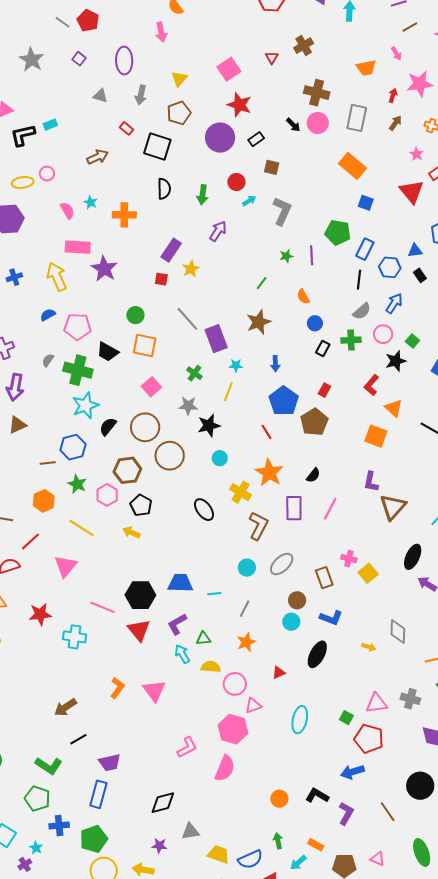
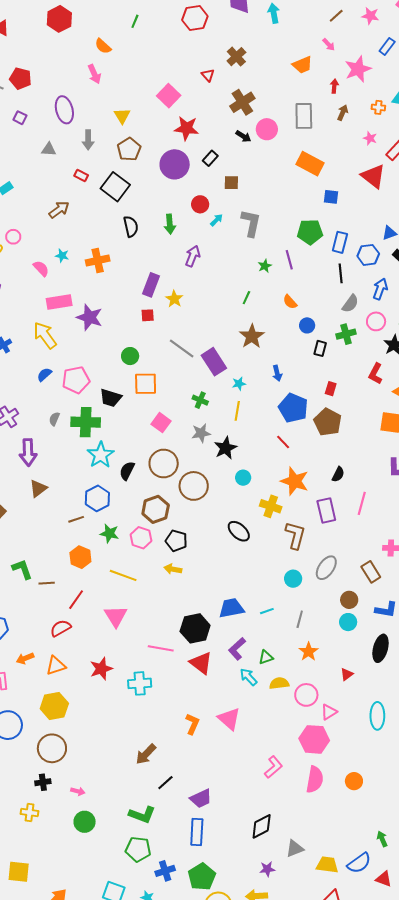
brown cross: (317, 93) -> (242, 102), moved, turned -35
black square: (157, 147) -> (115, 187), turned 32
orange circle: (279, 799) -> (354, 781), moved

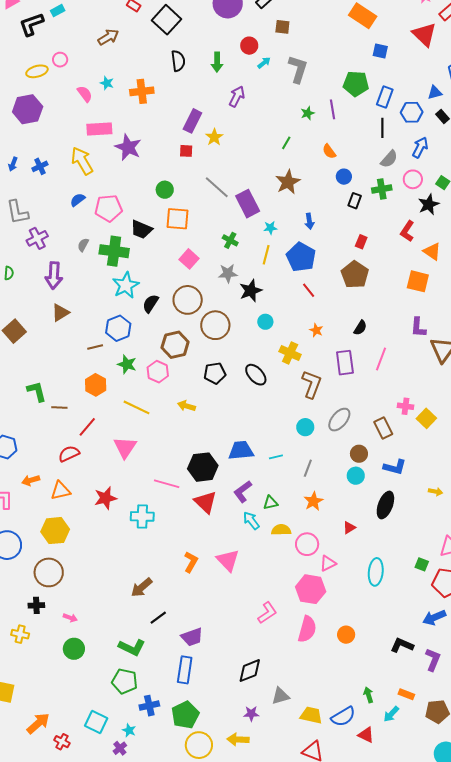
blue pentagon: (293, 408) -> (301, 257), moved
orange star: (295, 481) -> (316, 330), size x0.5
black pentagon: (176, 541) -> (215, 373), moved, turned -30

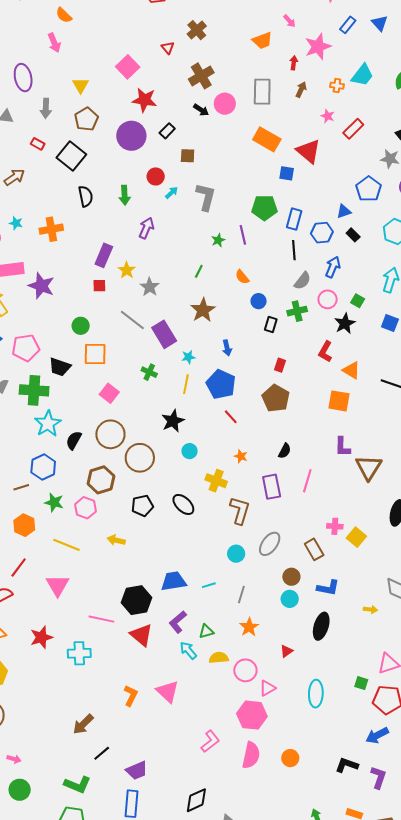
red triangle: (424, 34) -> (308, 151), moved
gray star: (228, 273) -> (150, 287), moved, turned -30

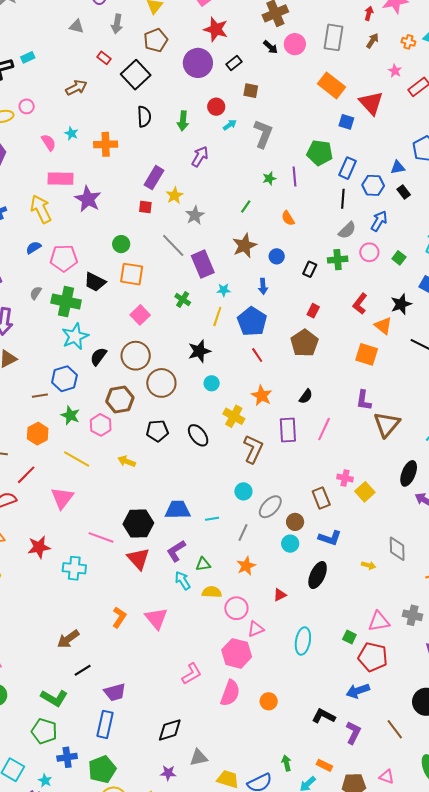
blue circle: (259, 301) -> (277, 256), moved
black star: (345, 323) -> (401, 304), moved
orange star: (241, 456) -> (262, 396), size x1.5
gray ellipse: (270, 544) -> (270, 507), moved

